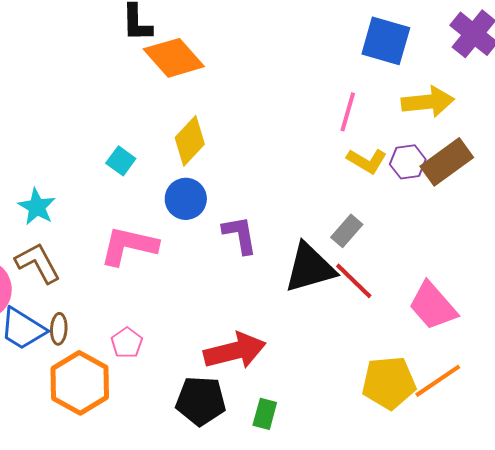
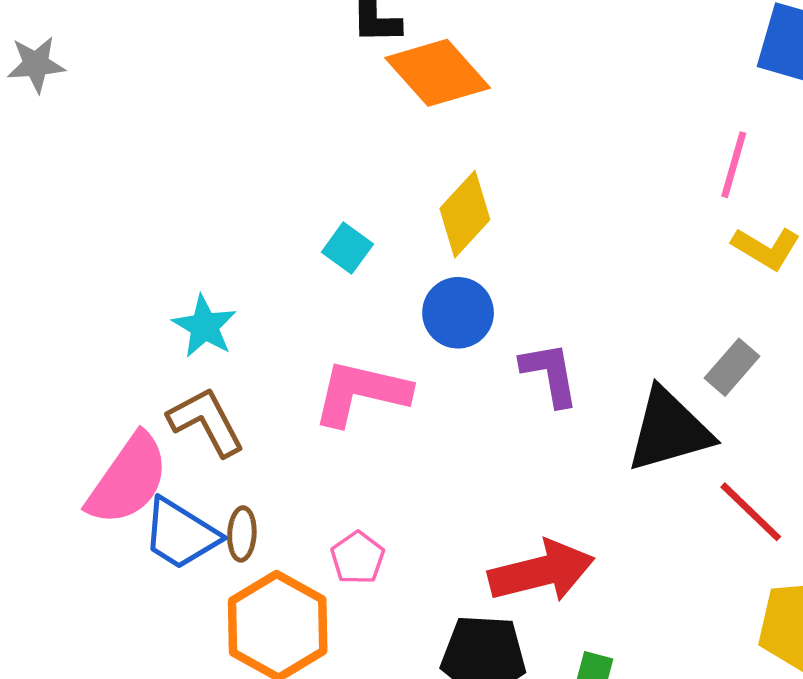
red line: (354, 281) -> (751, 512), moved

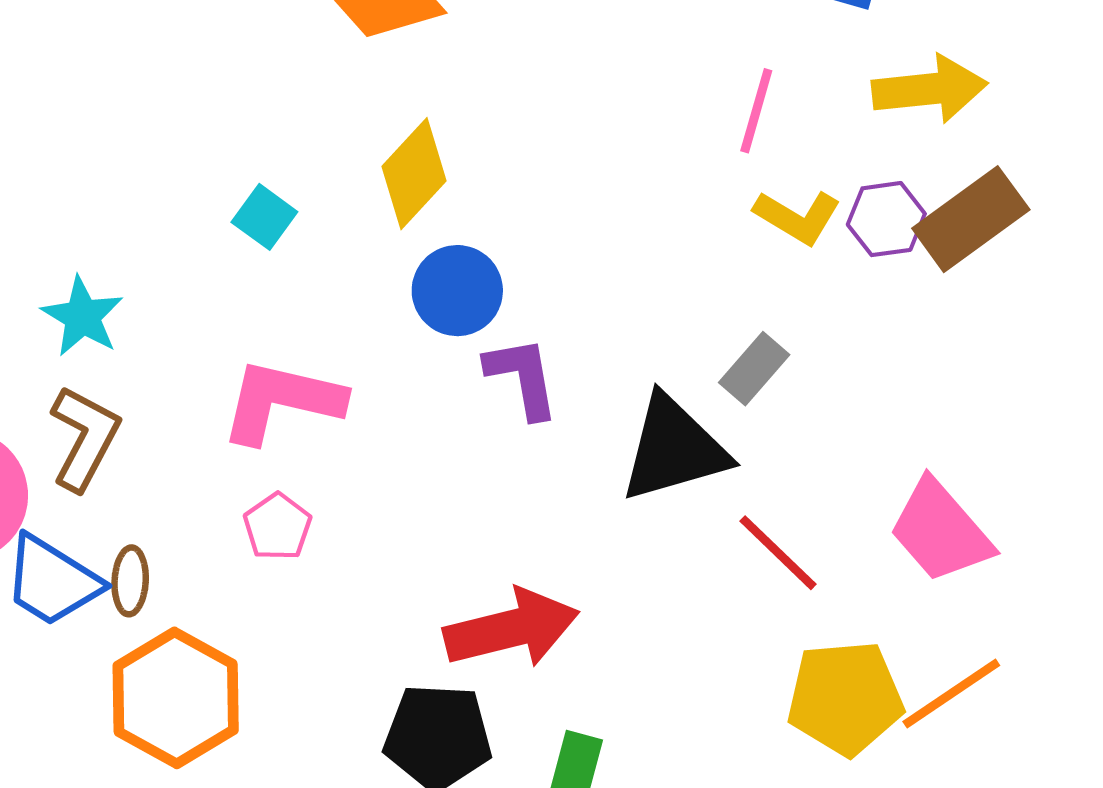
blue circle: (458, 313) -> (457, 291), moved
brown L-shape: (206, 422) -> (85, 438), turned 56
pink pentagon: (358, 558) -> (277, 527), moved

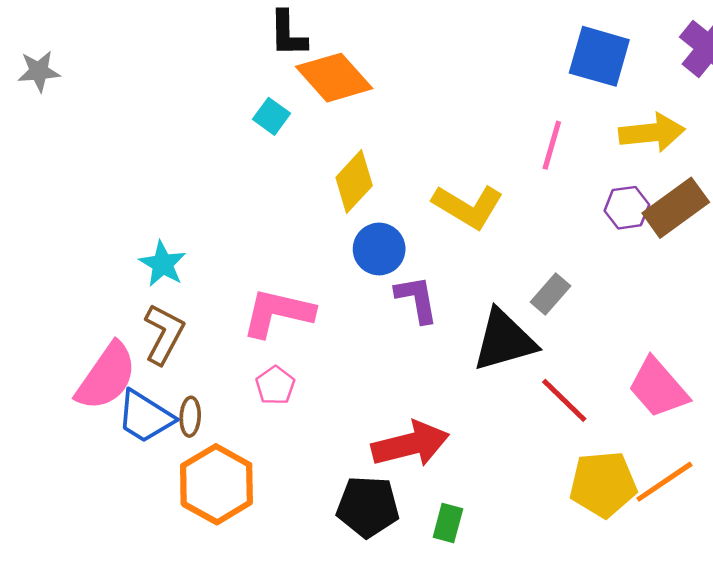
cyan square: (264, 217) -> (272, 116), moved
yellow L-shape: (797, 217) -> (468, 206), moved, size x1.4

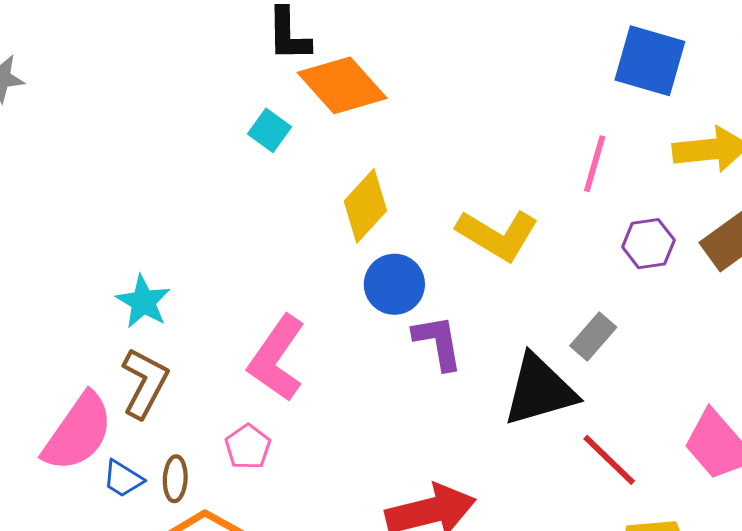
purple hexagon: (627, 208) -> (648, 244), moved
pink L-shape: (278, 313) -> (277, 358), turned -68
pink pentagon: (275, 385) -> (248, 447), moved
blue trapezoid: (145, 417) -> (123, 479), size x0.6

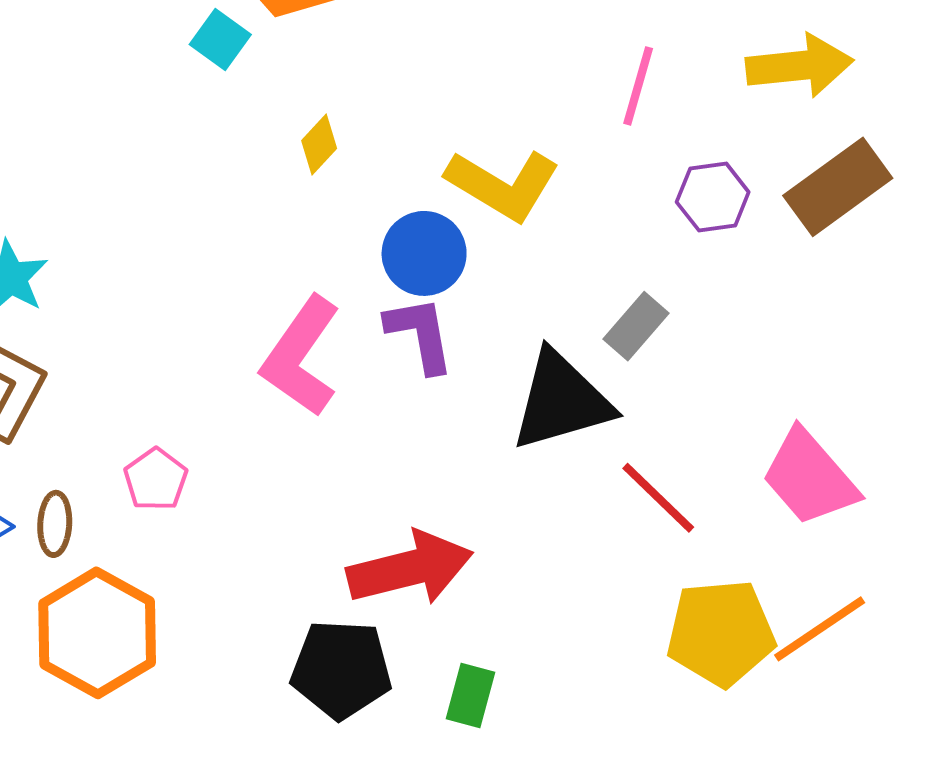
cyan square: (270, 130) -> (220, 40), moved
yellow diamond: (365, 206) -> (319, 144), size x0.6
blue circle: (394, 284) -> (424, 253), moved
pink L-shape: (277, 358) -> (301, 356), moved

